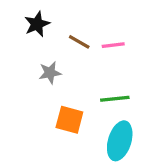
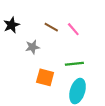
black star: (37, 24) -> (11, 25), moved
pink line: (113, 45) -> (73, 29), turned 56

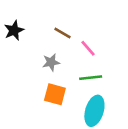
pink line: (73, 29) -> (88, 48), moved
gray star: (32, 47) -> (51, 62), moved

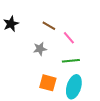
orange square: (55, 94) -> (48, 83), moved

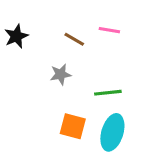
pink line: (69, 38) -> (109, 30), moved, turned -40

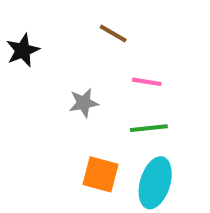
pink line: (109, 30) -> (147, 82), moved
brown line: (74, 39) -> (113, 33), moved

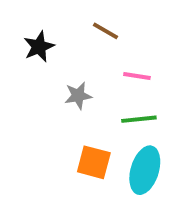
black star: (23, 50) -> (39, 47), moved

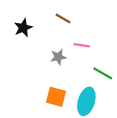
gray star: (78, 96) -> (58, 57), moved
green line: (139, 119) -> (103, 73), moved, turned 36

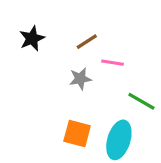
brown line: (63, 18) -> (87, 42), moved, turned -63

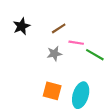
green line: (141, 101) -> (95, 55), moved

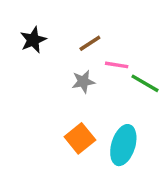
orange square: (52, 91) -> (80, 138), turned 36

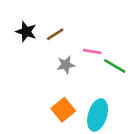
black star: (33, 40) -> (26, 32), turned -30
brown line: (90, 43) -> (55, 34), moved

